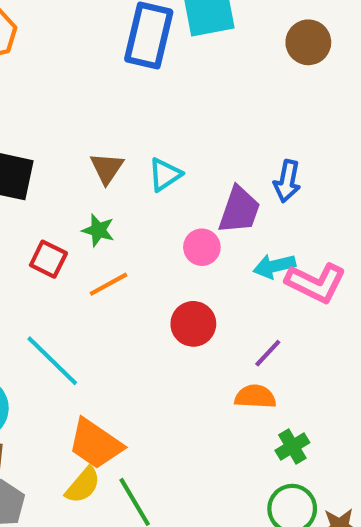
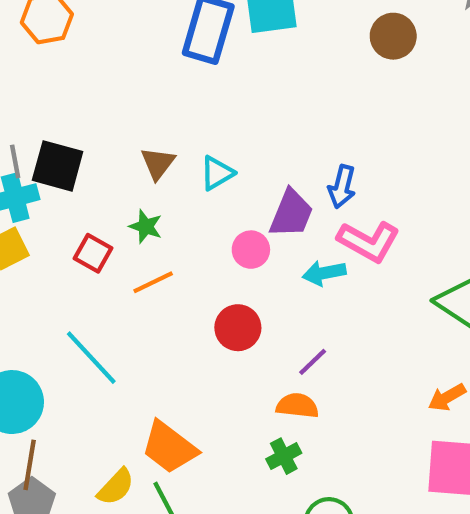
brown circle: (308, 42) -> (393, 36), moved
pink L-shape: (316, 283) -> (369, 241), moved
orange trapezoid: (95, 444) -> (169, 447), moved
green cross: (292, 447) -> (284, 456), moved

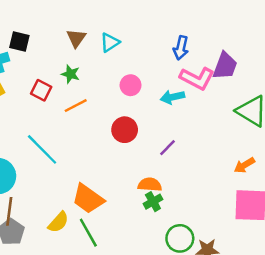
black square: (58, 166) -> (19, 41), size x0.7
purple trapezoid: (291, 214) -> (225, 66), moved
orange semicircle: (297, 406) -> (150, 185), moved

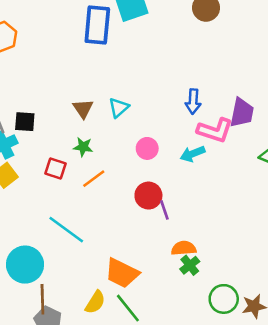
purple line: (168, 148) -> (164, 210), moved, turned -54

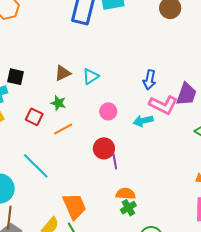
brown triangle: (83, 109) -> (63, 73), turned 30
orange trapezoid: (122, 273) -> (74, 206), turned -148

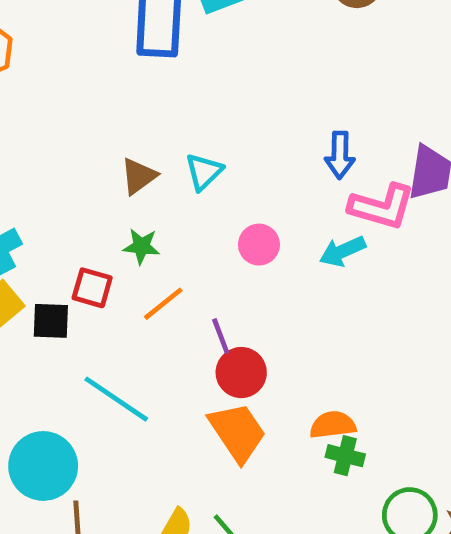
black square: (16, 77) -> (51, 321), moved
red circle: (104, 148) -> (241, 373), moved
purple line: (115, 162) -> (221, 336), moved
orange trapezoid: (74, 206) -> (237, 432), moved
green cross: (128, 208) -> (345, 456), turned -35

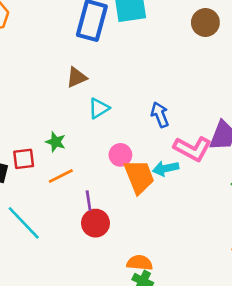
blue arrow: (340, 155) -> (160, 115), moved, turned 145
brown triangle: (139, 176) -> (77, 77), moved
red square: (92, 288) -> (24, 159), turned -35
orange trapezoid: (237, 432) -> (139, 177), moved

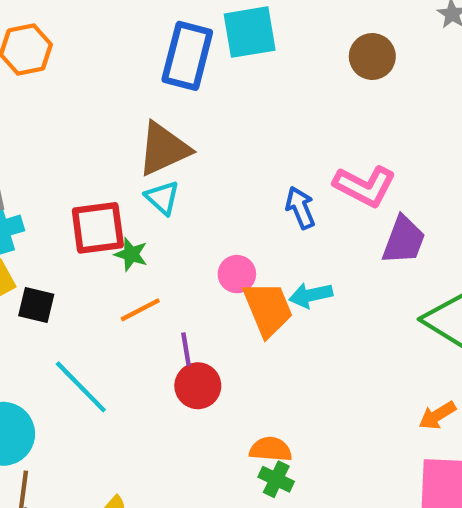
brown triangle: (77, 77) -> (164, 149), size x1.6
cyan triangle: (99, 108) -> (162, 198), moved, turned -45
pink L-shape: (192, 149) -> (365, 186), moved
red square: (24, 159) -> (98, 228), moved, size x1.5

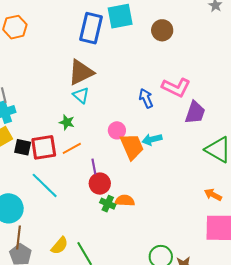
brown circle: (372, 56) -> (162, 30), moved
red square: (98, 228) -> (44, 147), moved
orange arrow: (437, 415) -> (213, 195), turned 60
orange semicircle: (271, 449) -> (125, 201), moved
green cross: (276, 479) -> (108, 204), moved

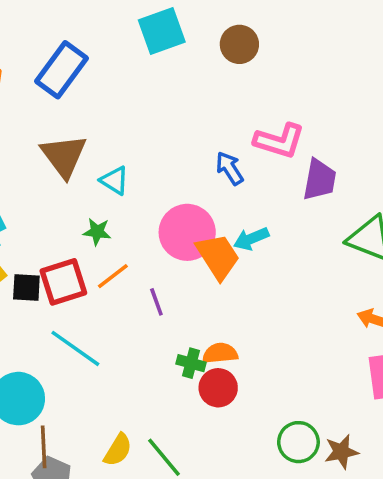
blue rectangle: (91, 28) -> (62, 70), moved, turned 32
brown triangle: (81, 72) -> (64, 156), moved, turned -32
pink circle: (117, 130) -> (187, 232), size x1.8
red circle: (100, 184) -> (218, 388), moved

